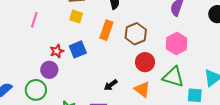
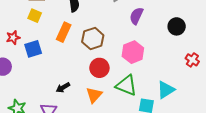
red star: (57, 51) -> (13, 38), moved
orange triangle: (142, 89) -> (94, 95), turned 30

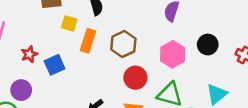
yellow square: (35, 16) -> (69, 23), moved
black circle: (177, 26) -> (208, 45), moved

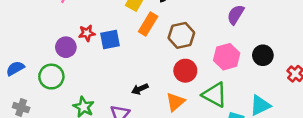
red star: (29, 54) -> (87, 33), moved
purple circle: (21, 90) -> (66, 47), moved

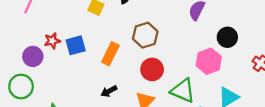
orange rectangle: (148, 24) -> (110, 54), moved
black circle: (263, 55) -> (227, 37), moved
pink hexagon: (227, 57) -> (209, 61), moved

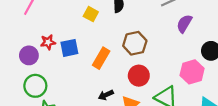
green circle: (21, 87) -> (35, 86), moved
black arrow: (109, 91) -> (106, 95), moved

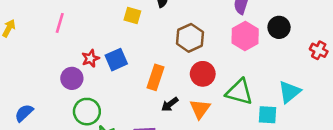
orange rectangle: (101, 58) -> (155, 77), moved
pink hexagon: (192, 72) -> (245, 36), moved

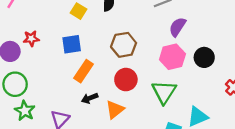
blue square: (116, 60) -> (72, 44), moved
green triangle: (239, 92) -> (164, 92), moved, turned 32

